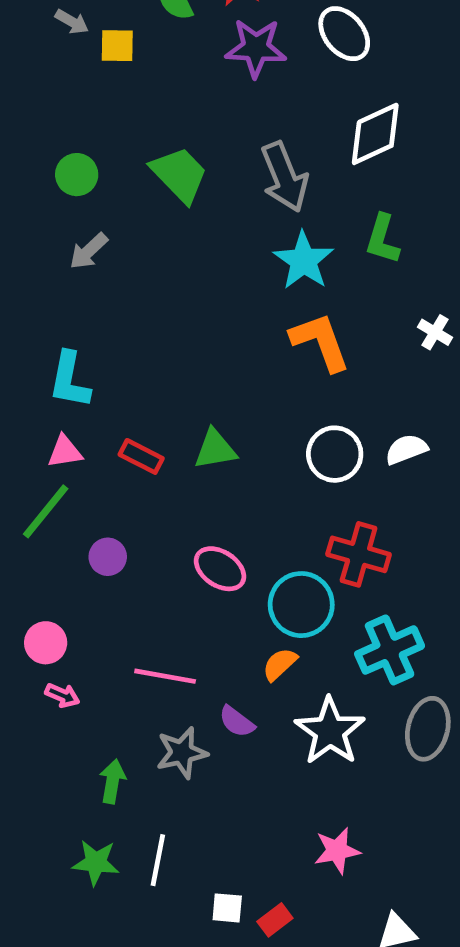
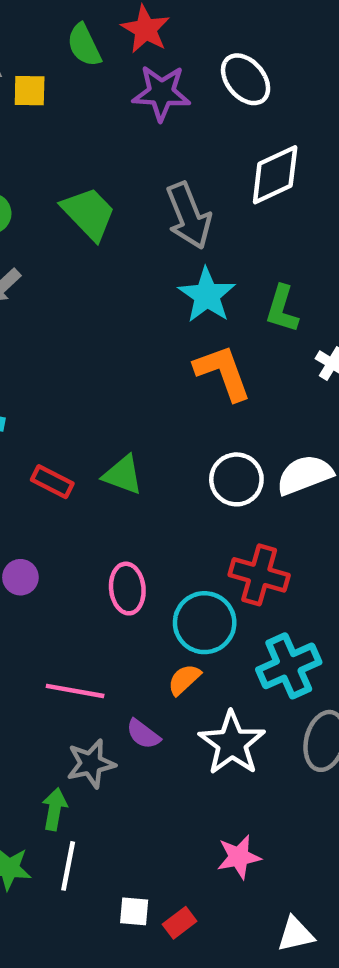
green L-shape: (382, 239) -> (282, 309), moved
green triangle: (215, 449) -> (123, 475), turned 30
white semicircle: (406, 449) -> (305, 475), size x1.4
pink ellipse: (220, 569) -> (127, 589), turned 51
green arrow: (112, 781) -> (55, 809), moved

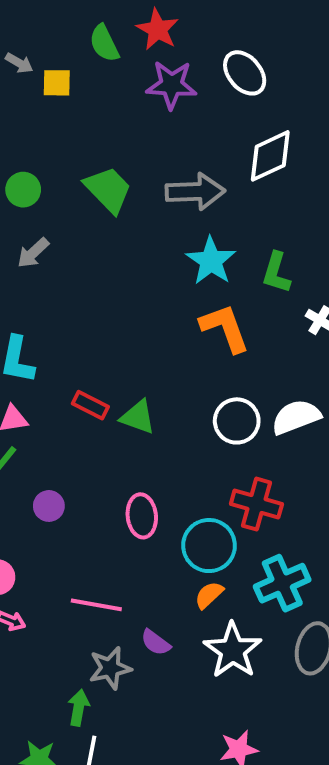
gray arrow: (189, 216) -> (195, 192), turned -70
red rectangle: (52, 482) -> (90, 405), moved
orange semicircle: (184, 680) -> (209, 595), moved

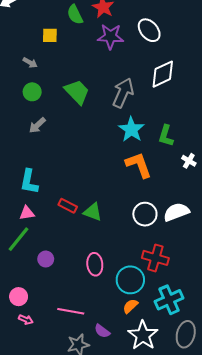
gray arrow: (19, 63) -> (30, 63), moved
gray arrow: (195, 192) -> (123, 93), turned -64

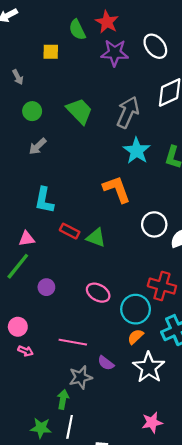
gray arrow: (30, 63) -> (18, 77), moved, turned 32
orange L-shape: (139, 165) -> (117, 189), moved
cyan L-shape: (29, 182) -> (44, 200), moved
white circle: (145, 214) -> (154, 224), moved
pink ellipse: (95, 264) -> (98, 293), turned -55

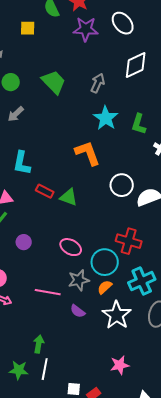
gray arrow: (128, 112) -> (98, 83), size x0.7
gray star: (81, 377) -> (79, 280), moved

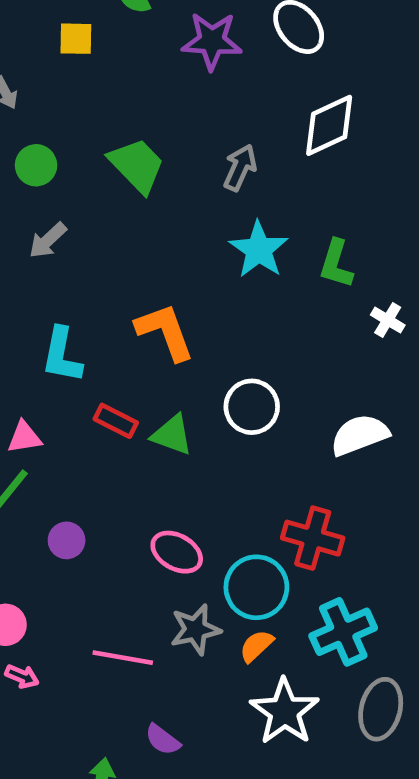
orange L-shape: (88, 153) -> (165, 332), moved
white circle: (122, 185) -> (252, 407), moved
purple semicircle: (78, 311) -> (163, 740), moved

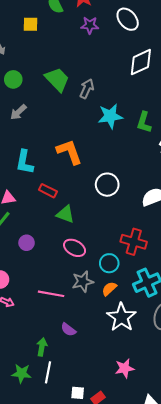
purple star: (212, 41) -> (90, 25), size x0.7
gray arrow: (240, 168) -> (87, 89), moved
cyan star: (259, 250) -> (110, 116), turned 30
green triangle: (172, 435) -> (65, 214), moved
cyan circle: (256, 587) -> (109, 263), size x0.7

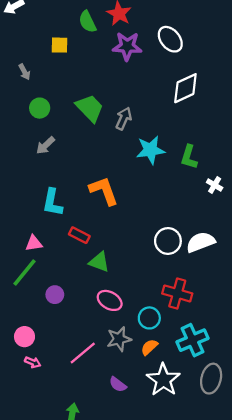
purple star: (90, 25) -> (127, 46), size x1.4
white circle: (107, 185) -> (168, 241), moved
pink line: (51, 294) -> (83, 353), turned -50
purple semicircle: (68, 330) -> (118, 384), moved

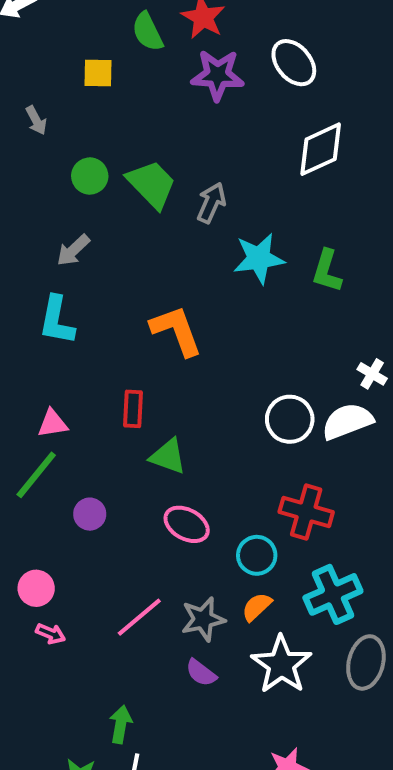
green circle: (40, 108) -> (90, 176), moved
white cross: (215, 185) -> (372, 374), moved
cyan L-shape: (52, 203) -> (57, 320), moved
red rectangle: (79, 235) -> (133, 409), turned 66
gray star: (119, 339) -> (203, 619), moved

